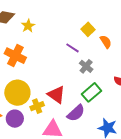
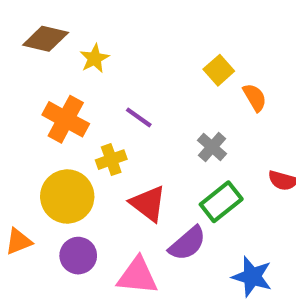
purple line: (73, 48) -> (139, 117), moved
yellow cross: (37, 106) -> (111, 160), moved
purple circle: (15, 119) -> (78, 256), moved

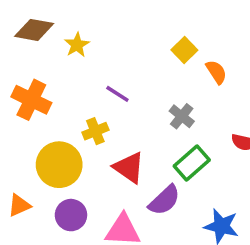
orange cross: (66, 119) -> (31, 100), moved

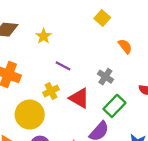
yellow star: (77, 45) -> (44, 36), moved
yellow square: (184, 50) -> (102, 18), moved
red triangle: (129, 167) -> (79, 98), moved

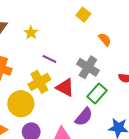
gray cross: (105, 77) -> (88, 67), size x1.5
yellow cross: (51, 91) -> (39, 82), size x1.5

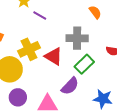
purple line: (49, 59) -> (40, 15), moved
gray cross: (88, 67) -> (77, 38), turned -35

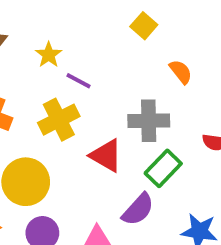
yellow cross: (29, 49) -> (59, 120), moved

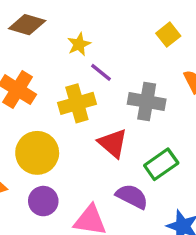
gray cross: (149, 121) -> (147, 102), moved
purple semicircle: (138, 209) -> (132, 196), turned -116

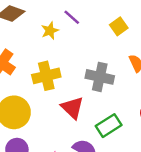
purple line: (101, 72) -> (72, 17), moved

